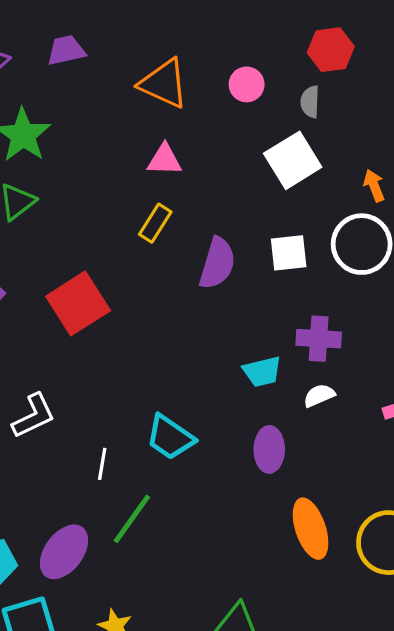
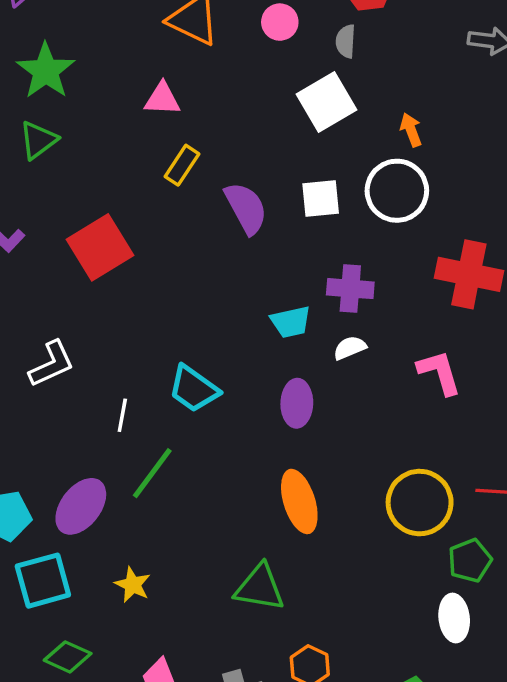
pink triangle: (164, 160) -> (162, 99), moved
purple semicircle: (217, 263) -> (246, 208), turned -46
orange ellipse: (311, 529) -> (299, 501), moved

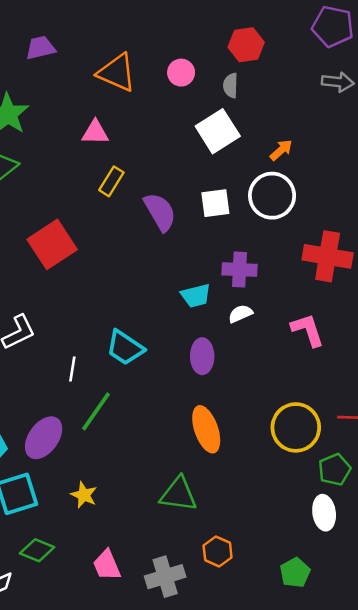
orange arrow: (411, 130) -> (281, 150), turned 70

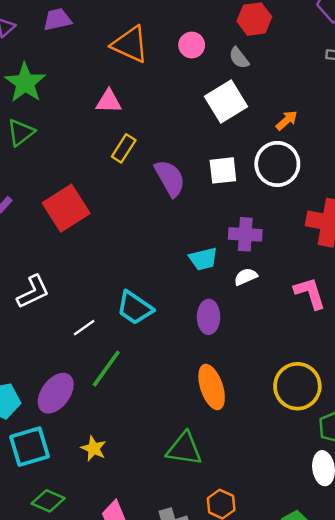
gray semicircle: (231, 85) -> (239, 58), turned -40
white line: (72, 369) -> (84, 328), turned 45

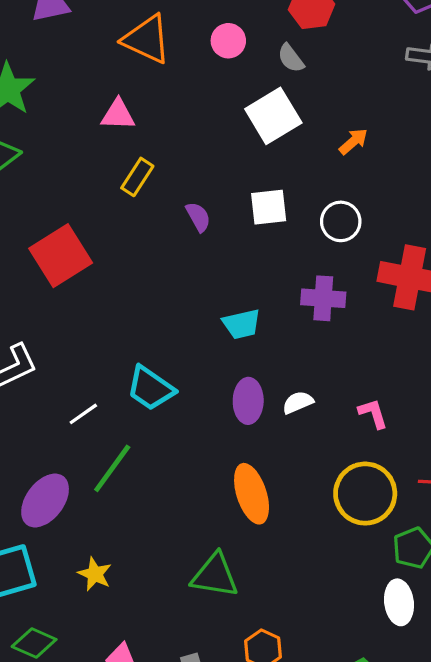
white circle: (277, 164) -> (341, 221), moved, size x0.7
purple semicircle: (170, 178) -> (198, 217), size x0.6
purple cross: (245, 234) -> (323, 298), moved
white semicircle: (246, 277) -> (298, 402), moved
pink L-shape: (310, 293) -> (373, 413), moved, size x0.7

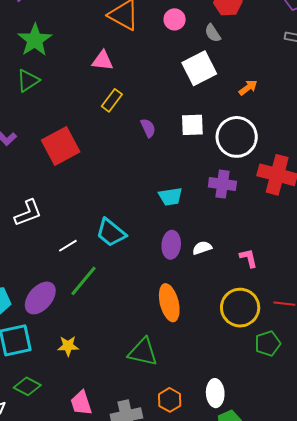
white circle: (341, 221) -> (237, 137), size x1.6
yellow star: (95, 574) -> (68, 346), turned -30
white ellipse: (399, 602) -> (215, 393), moved

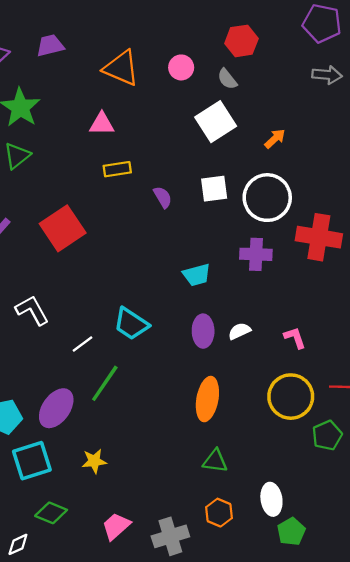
yellow rectangle: (112, 100) -> (117, 169), turned 50
white L-shape: (28, 213) -> (32, 310), turned -92
orange ellipse: (169, 303) -> (207, 399), turned 30
green triangle: (143, 352) -> (215, 461), moved, size x0.7
pink trapezoid: (81, 403) -> (116, 526), turned 72

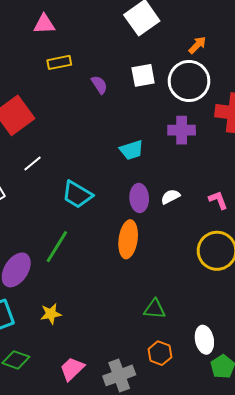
orange arrow: (275, 139) -> (197, 45), moved
white line: (82, 344) -> (32, 164), moved
orange ellipse: (207, 399) -> (128, 239), moved

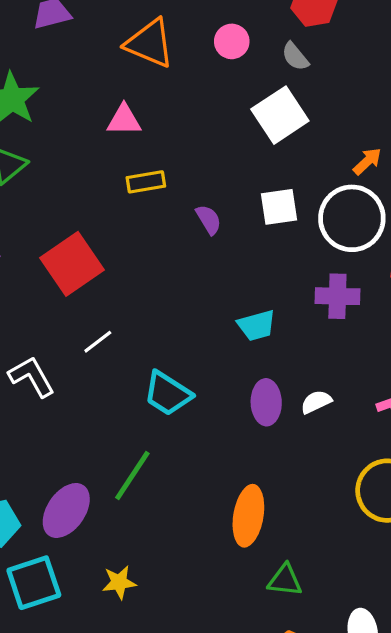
orange ellipse: (128, 239) -> (248, 516), moved

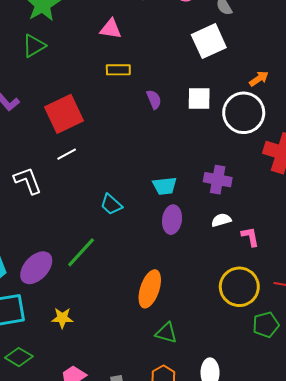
purple cross: (337, 296) -> (218, 180), moved
cyan trapezoid: (257, 325) -> (165, 186), moved
white line: (98, 342) -> (67, 154), moved
cyan trapezoid: (168, 394) -> (111, 204), size x0.7
white semicircle: (316, 402) -> (221, 220), moved

